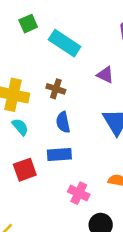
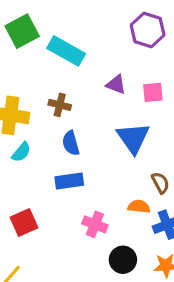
green square: (28, 24) -> (22, 31), size x1.5
cyan semicircle: (20, 127) -> (21, 152), turned 84
red square: (25, 170) -> (24, 223), moved

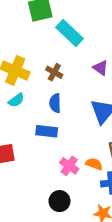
pink cross: (95, 224) -> (69, 166), moved
black circle: (123, 260) -> (60, 201), moved

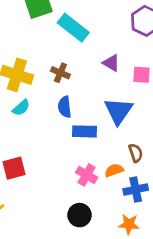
blue rectangle: (47, 131) -> (84, 131), moved
orange semicircle: (94, 164) -> (114, 170), turned -35

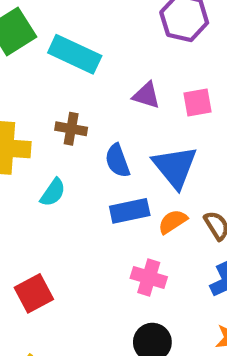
blue semicircle: (65, 107) -> (117, 161), moved
cyan semicircle: (21, 108) -> (53, 192), moved
orange semicircle: (114, 170) -> (173, 222), moved

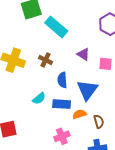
cyan semicircle: (53, 192) -> (39, 98), moved
pink cross: (149, 277) -> (62, 136), turned 35

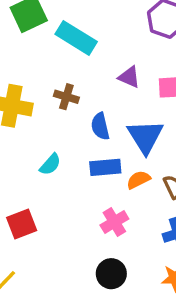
cyan semicircle: (39, 98) -> (50, 164), moved

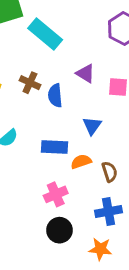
blue semicircle: (100, 126) -> (55, 95), moved
blue triangle: (145, 137) -> (92, 126), size x0.6
black circle: (111, 274) -> (59, 230), moved

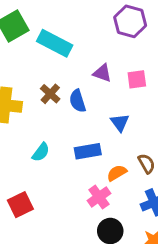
brown cross: (30, 83) -> (50, 94), turned 30
orange semicircle: (81, 162) -> (117, 173), moved

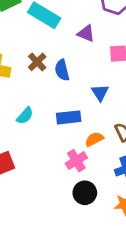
purple triangle: (102, 73) -> (86, 33), moved

